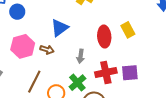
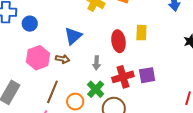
yellow rectangle: (128, 30) -> (141, 33), turned 35

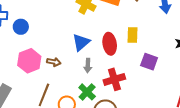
blue triangle: (73, 36) -> (81, 42), moved
purple square: (147, 75) -> (149, 62), moved, turned 30

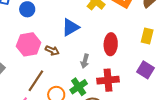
yellow rectangle: (133, 35) -> (147, 36), moved
blue triangle: (81, 42) -> (70, 27), moved

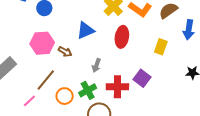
red ellipse: (111, 44) -> (122, 37), moved
purple square: (146, 70) -> (142, 78), moved

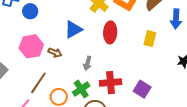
purple square: (142, 78) -> (142, 89), moved

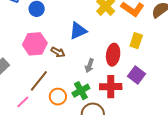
red ellipse: (110, 32) -> (113, 55), moved
yellow rectangle: (150, 39) -> (136, 41), moved
purple square: (142, 89) -> (137, 75), moved

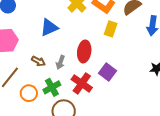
yellow rectangle: (136, 41) -> (111, 29), moved
brown arrow: (58, 52) -> (38, 61), moved
red cross: (111, 87) -> (82, 83), turned 35

